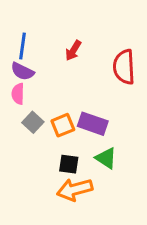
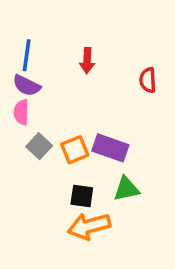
red arrow: (73, 50) -> (87, 61), turned -30
red semicircle: (124, 67) -> (148, 80), size x0.6
green triangle: (106, 158) -> (126, 189), turned -45

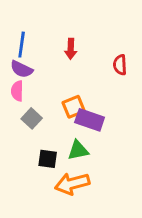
orange square: (75, 150) -> (74, 107), moved
green triangle: (126, 189) -> (78, 150), moved
black square: (82, 196) -> (48, 159), moved

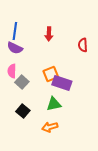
pink semicircle: (17, 91) -> (12, 71), moved
black square: (48, 159) -> (23, 111), moved, turned 32
orange arrow: (72, 184) -> (50, 127), size x0.7

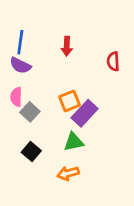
purple rectangle: (62, 83) -> (85, 113), turned -66

